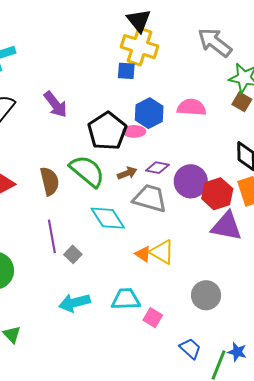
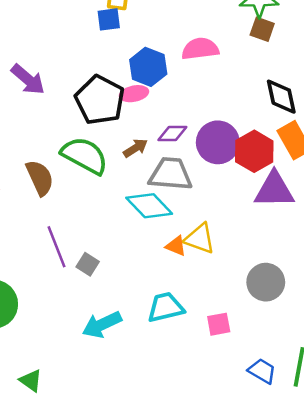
cyan diamond: (108, 218) -> (149, 206), moved
pink square: (153, 318) -> (219, 324), moved, turned -30
blue trapezoid: (190, 349) -> (262, 371), moved

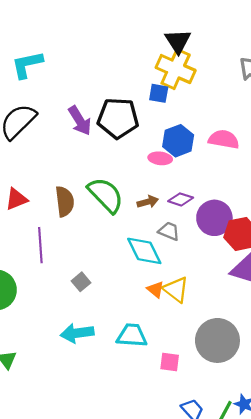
black pentagon: (100, 100) -> (118, 118), moved, turned 30
gray trapezoid: (171, 174) -> (169, 231), size x0.6
purple line: (57, 247) -> (40, 245), moved
gray circle: (266, 282) -> (217, 340), size x1.4

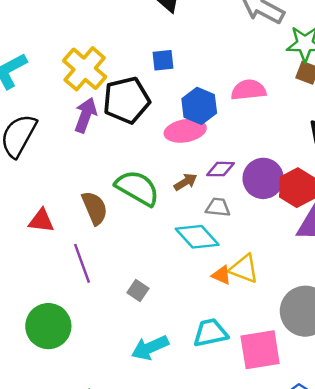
yellow cross: (176, 69) -> (85, 69), moved, turned 33
purple arrow: (80, 121) -> (86, 115), turned -112
pink ellipse: (160, 158) -> (185, 131), size x1.5
red triangle: (16, 199) -> (41, 221), turned 45
pink square: (170, 362) -> (260, 350), size x1.8

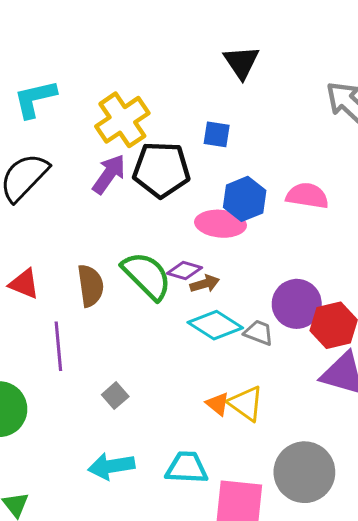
purple diamond: (220, 169) -> (184, 270), moved
gray trapezoid: (218, 207) -> (259, 333), moved
cyan diamond: (197, 237) -> (215, 325), moved, turned -30

